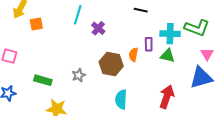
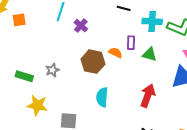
cyan cross: (170, 34) -> (152, 21), moved
orange semicircle: (133, 55) -> (115, 53), turned 104
gray star: (79, 75) -> (52, 70), moved

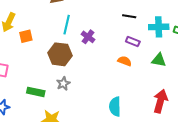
purple rectangle: (131, 43) -> (133, 41), moved, turned -64
brown hexagon: (93, 62) -> (60, 54), moved

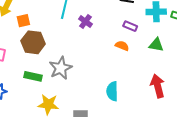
brown hexagon: (60, 54) -> (33, 42), moved
gray star: (63, 84) -> (61, 68), size x1.6
red arrow: (160, 101) -> (158, 86), turned -30

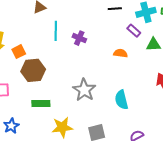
purple rectangle: (130, 26) -> (134, 31), moved, turned 32
gray star: (61, 68) -> (84, 90), moved

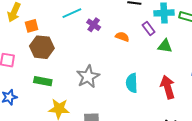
cyan line: (56, 31) -> (72, 13), turned 54
orange semicircle: (120, 53) -> (122, 37), moved
cyan semicircle: (121, 100) -> (132, 83), moved

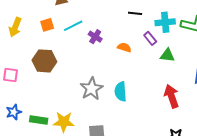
orange square: (32, 26) -> (47, 25), moved
green rectangle: (43, 81) -> (39, 120), moved
cyan semicircle: (132, 83) -> (121, 92), moved

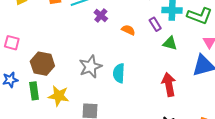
brown hexagon: (44, 61) -> (42, 64), moved
green rectangle: (39, 120) -> (34, 91), turned 66

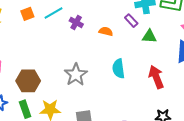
cyan semicircle: (119, 73) -> (118, 69), moved

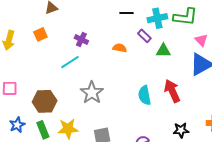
cyan line: (53, 13) -> (70, 62), moved
purple cross: (76, 22) -> (81, 40), moved
cyan semicircle: (118, 69) -> (145, 95), moved

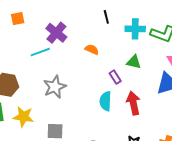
black line: (126, 13) -> (106, 17), turned 64
purple rectangle: (144, 36) -> (115, 77), moved
purple cross: (81, 40) -> (56, 33), size x1.5

